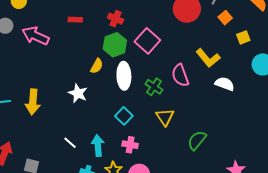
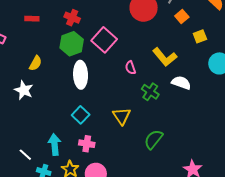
yellow semicircle: (97, 66) -> (35, 63), moved
pink semicircle: (180, 75) -> (130, 68), moved, size x0.6
green cross: (154, 87) -> (150, 92), moved
white star: (78, 93) -> (24, 90), moved
white line: (70, 143) -> (25, 155), moved

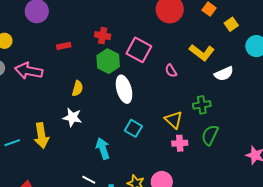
white semicircle: (181, 83) -> (224, 74), turned 150
green cross: (150, 92) -> (202, 105), moved, turned -30
pink cross: (87, 144) -> (180, 143), moved
cyan arrow: (54, 145) -> (103, 149), moved

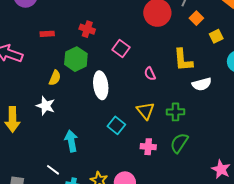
pink square: (139, 50) -> (121, 48), size x0.7
yellow L-shape: (202, 52) -> (183, 60), turned 40
green hexagon: (108, 61) -> (76, 59), moved
yellow triangle: (174, 120) -> (146, 111), moved
cyan square: (133, 128) -> (116, 125), moved

